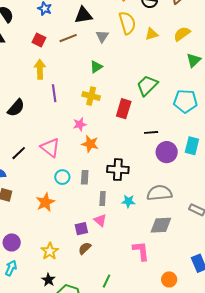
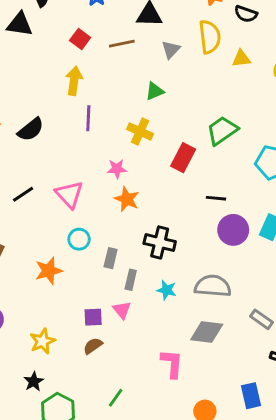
gray rectangle: (85, 177) -> (111, 258), moved

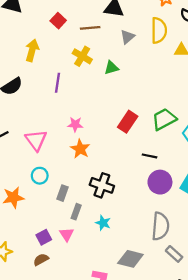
yellow arrow: (74, 81) -> (32, 50), moved
green trapezoid: (222, 130) -> (164, 119), moved
yellow cross: (140, 131) -> (82, 56), moved
gray semicircle: (213, 286) -> (160, 226), moved, turned 84
purple square: (93, 317) -> (44, 237), turned -32

